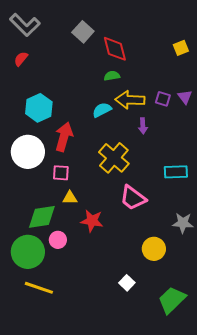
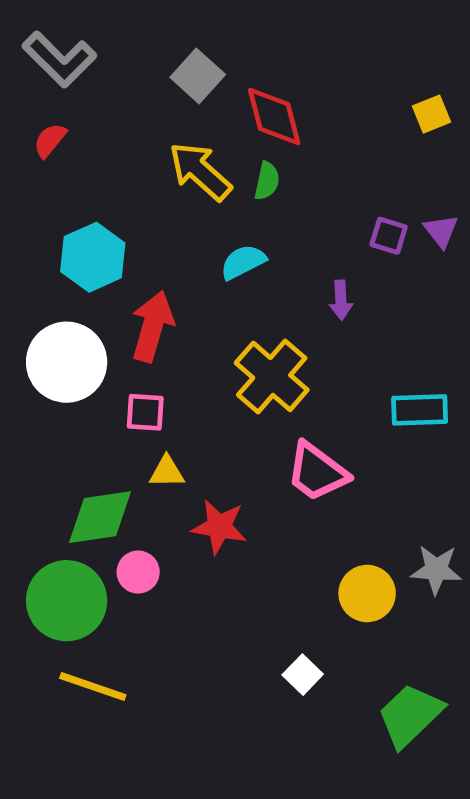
green semicircle: (112, 76) -> (267, 181), turned 112
yellow arrow: (130, 100) -> (200, 171), moved, turned 40
gray star: (183, 223) -> (436, 570), moved

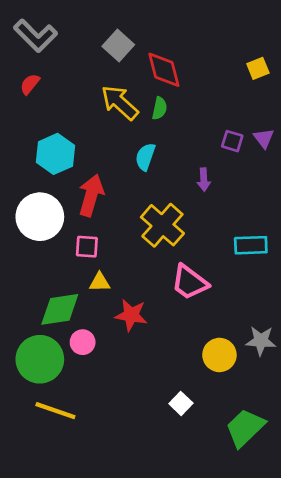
cyan semicircle: (243, 262) -> (145, 157), turned -44

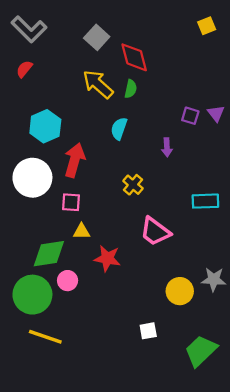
yellow square: (258, 68) -> (207, 26), moved
yellow cross: (162, 225) -> (133, 185), size x0.6
white square: (181, 403) -> (148, 331), turned 36

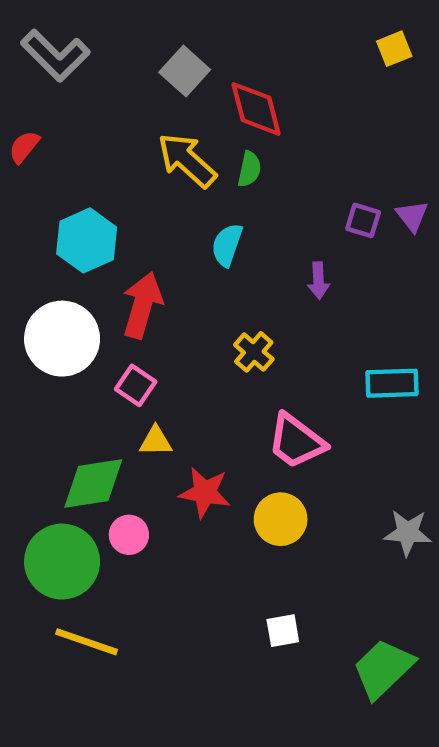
red semicircle: (24, 69) -> (24, 147), moved
pink square: (71, 202) -> (136, 385), turned 30
yellow circle: (180, 291) -> (281, 519), moved

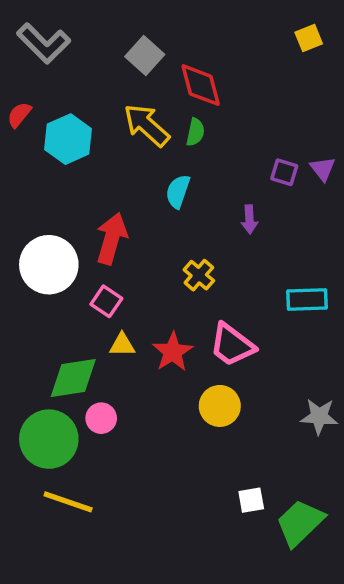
cyan hexagon: (87, 240) -> (68, 139), moved
red star: (205, 492) -> (173, 352), moved, turned 30
white square: (283, 631) -> (251, 500), moved

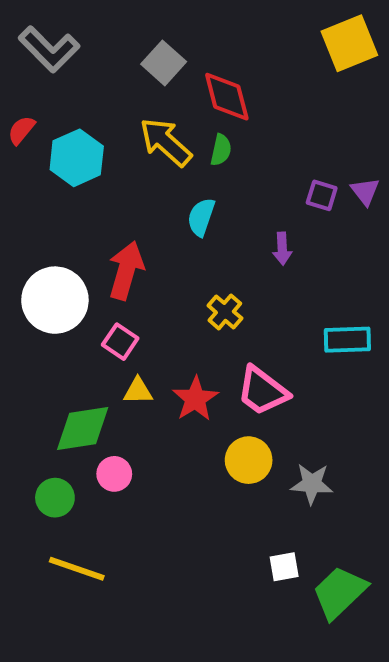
yellow square: (309, 38) -> (349, 43), size x1.8
gray star: (319, 416) -> (312, 484), moved
green circle: (49, 439) -> (55, 498), size x0.6

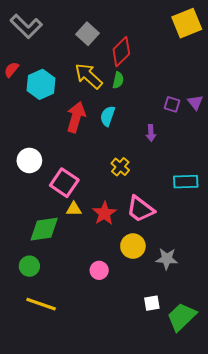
red diamond: (227, 97) -> (121, 52), turned 60
red arrow: (126, 270) -> (76, 117), moved
white circle: (55, 300) -> (29, 160), size x0.7
pink square: (120, 342) -> (64, 183), size x1.5
pink circle: (114, 474) -> (99, 270), moved

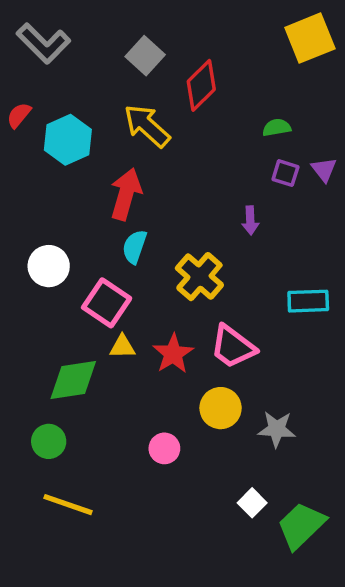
green semicircle: (118, 80) -> (277, 128), moved, turned -112
cyan semicircle: (108, 116) -> (135, 247), moved
yellow cross: (120, 167) -> (199, 277), size x1.5
white square: (152, 303) -> (252, 503), turned -35

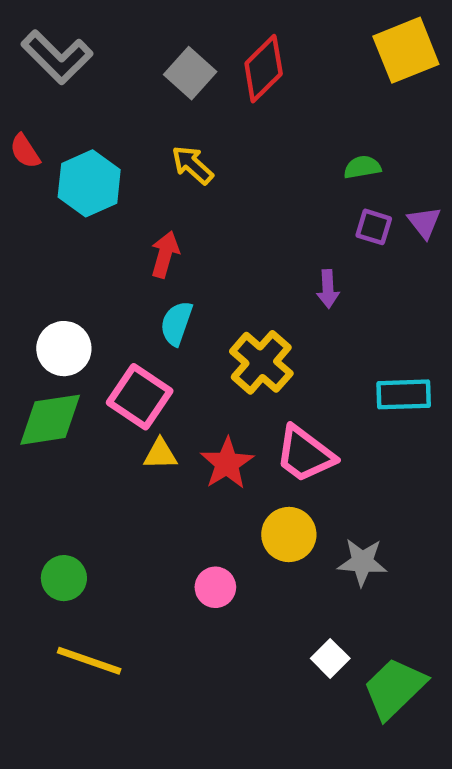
red diamond: (201, 85) -> (264, 69), moved
red semicircle: (19, 115) -> (25, 151), turned -72
yellow arrow: (147, 126) -> (192, 165), size x0.7
red arrow: (126, 194) -> (165, 254), size x0.7
green diamond: (73, 380) -> (50, 420), moved

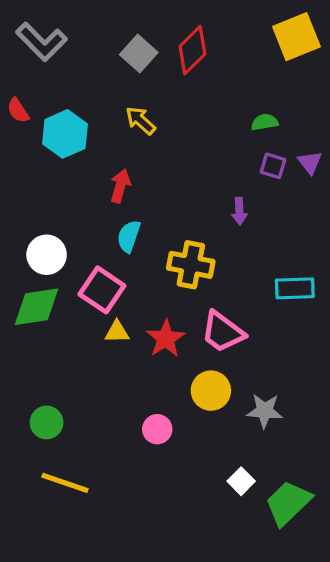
yellow cross: (261, 362) -> (191, 265), turned -30

